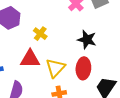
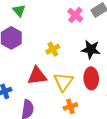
yellow cross: (40, 34) -> (53, 49), moved, turned 32

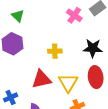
yellow cross: (53, 49) -> (55, 51), turned 32

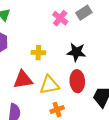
yellow triangle: (68, 83) -> (49, 85), turned 45

